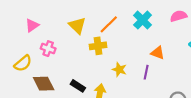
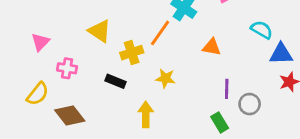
orange line: (109, 24) -> (160, 33), moved
purple line: (146, 72) -> (227, 89), moved
black rectangle: (78, 86) -> (116, 81), moved

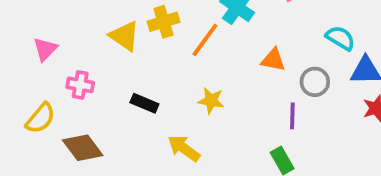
yellow cross: (132, 53) -> (164, 22), moved
gray circle: (250, 104) -> (315, 82), moved
yellow arrow: (146, 115) -> (184, 148), turned -55

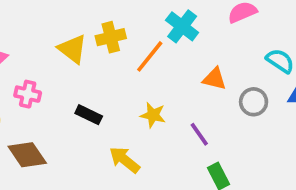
purple line: (292, 116) -> (199, 134), moved, turned -40

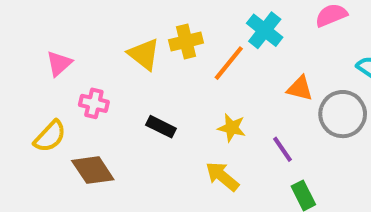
gray circle: (254, 102) -> (343, 114), size x1.5
yellow arrow: (125, 160) -> (222, 176), moved

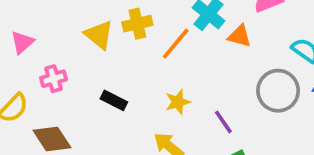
orange triangle: (300, 88) -> (240, 36), moved
pink cross: (94, 103) -> (54, 79), turned -30
yellow star: (232, 128) -> (178, 102), turned -30

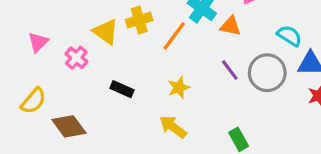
pink cross: (54, 79) -> (76, 58), moved, turned -30
purple line: (223, 122) -> (230, 70), moved

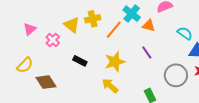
gray circle: (267, 73) -> (176, 75), moved
yellow star: (179, 88) -> (115, 62), size x1.5

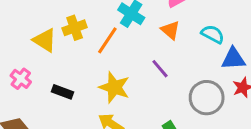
orange triangle: (149, 26) -> (170, 30), moved, turned 32
pink cross: (53, 40) -> (21, 79), moved
yellow star: (115, 62) -> (114, 87), turned -30

